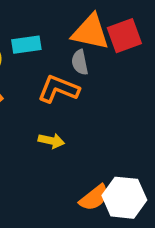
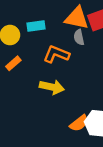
gray semicircle: (80, 62) -> (79, 37), moved
yellow arrow: (51, 141) -> (52, 87), size x1.5

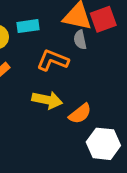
orange semicircle: (79, 123) -> (80, 114), moved

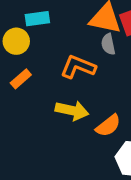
cyan rectangle: (28, 26) -> (37, 19), moved

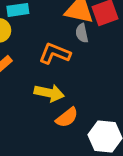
orange semicircle: (108, 126) -> (67, 117), moved

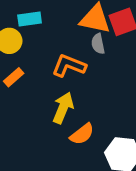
yellow arrow: (49, 93) -> (63, 108), turned -80

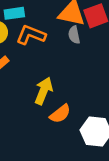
orange L-shape: (69, 66) -> (31, 35), moved

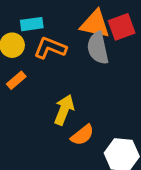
gray semicircle: (74, 35) -> (98, 48), size x1.6

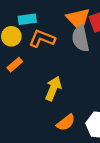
orange triangle: (95, 24) -> (78, 19), turned 35
orange semicircle: (82, 135) -> (66, 122), moved

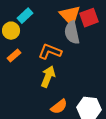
cyan rectangle: (27, 19) -> (25, 16), turned -35
orange L-shape: (42, 39) -> (50, 52), moved

